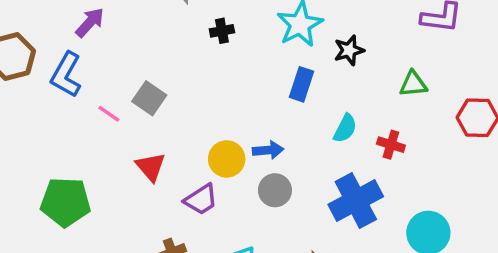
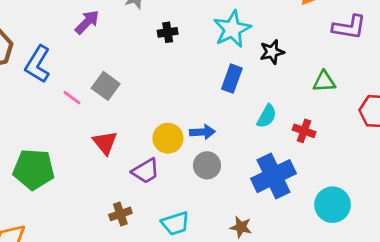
purple arrow: (90, 22) -> (87, 22), moved

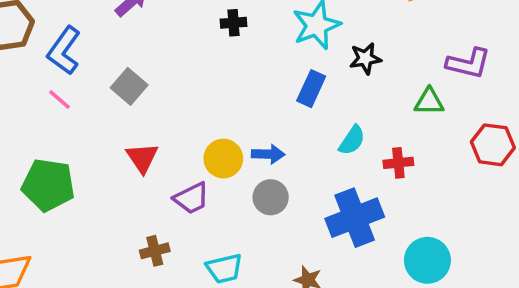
purple L-shape: (349, 27) -> (468, 63), moved
gray square: (106, 86) -> (129, 86), moved
pink line: (72, 98) -> (60, 100), moved
red cross: (304, 131) -> (398, 163), turned -30

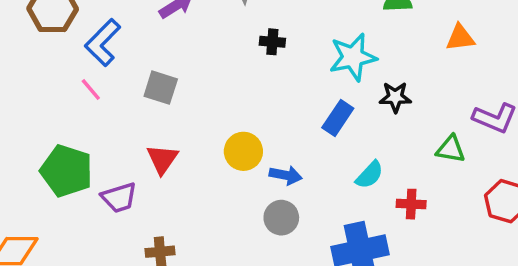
gray square: (129, 86) -> (161, 88), turned -32
yellow circle: (223, 159) -> (243, 151), moved
purple trapezoid: (191, 198) -> (119, 198), moved

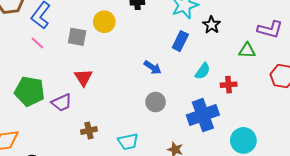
black star: (395, 97) -> (212, 25), turned -30
yellow circle: (243, 151) -> (104, 22), moved
blue arrow: (286, 175) -> (153, 67), moved, turned 30

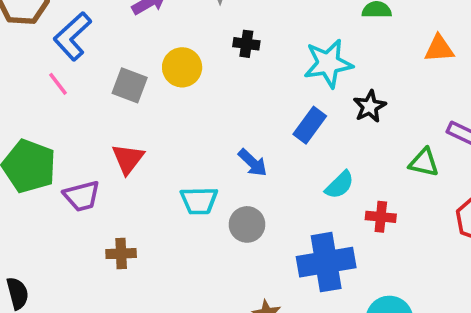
cyan trapezoid: (128, 142) -> (199, 201), moved

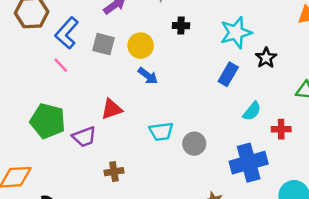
gray square: (130, 85) -> (104, 44), moved
red triangle: (128, 159) -> (112, 109), turned 40
blue arrow: (253, 163) -> (148, 76), moved

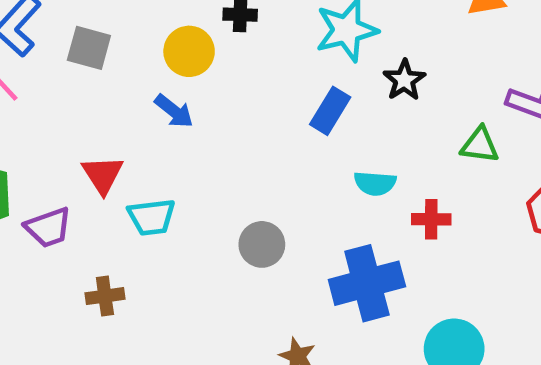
yellow circle: (141, 46) -> (189, 51), moved
red triangle: (112, 109) -> (103, 175), turned -45
cyan semicircle: (252, 111) -> (375, 183), turned 54
cyan trapezoid: (161, 132) -> (152, 217), moved

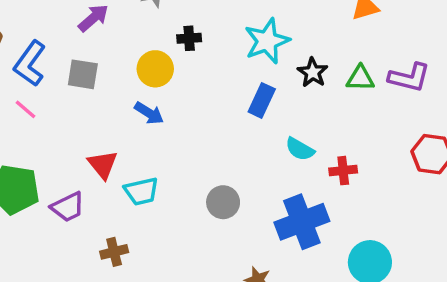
green triangle: (480, 145) -> (360, 78), moved
cyan semicircle: (375, 183) -> (300, 149), turned 32

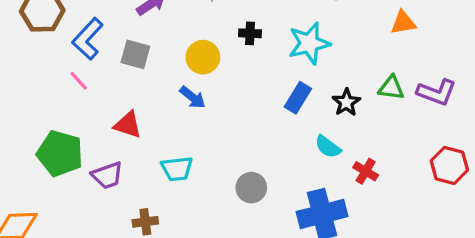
black cross: (189, 38) -> (250, 33), moved
black star: (313, 72) -> (346, 102), moved
red triangle: (103, 165) -> (128, 125), moved, turned -40
red cross: (343, 171) -> (366, 171), turned 30

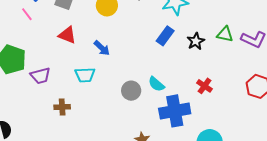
blue arrow: (192, 97) -> (102, 48), moved
red triangle: (128, 125) -> (67, 35), moved
cyan semicircle: (328, 147) -> (156, 84), moved

